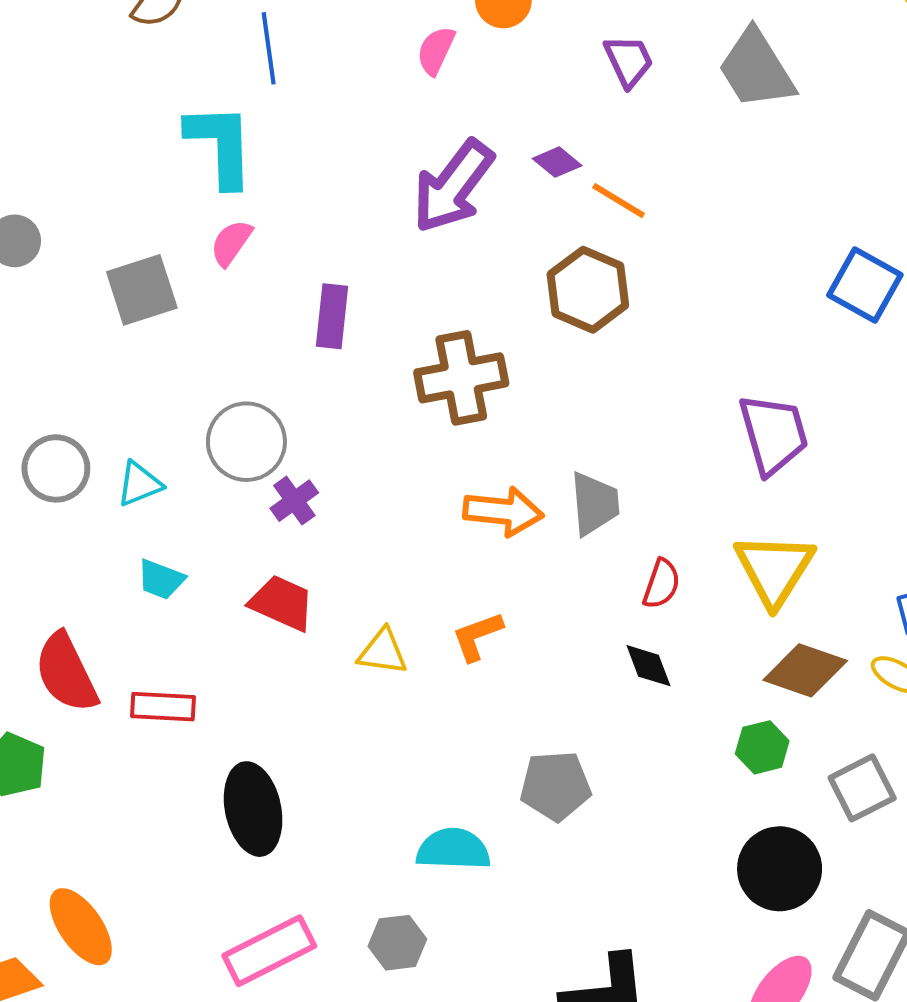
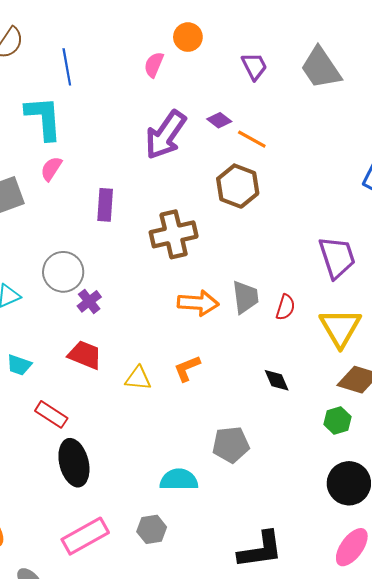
cyan trapezoid: (161, 579) -> (19, 365), moved
red semicircle: (662, 584) -> (285, 307), moved
red rectangle: (163, 707) -> (51, 414), moved, turned 32

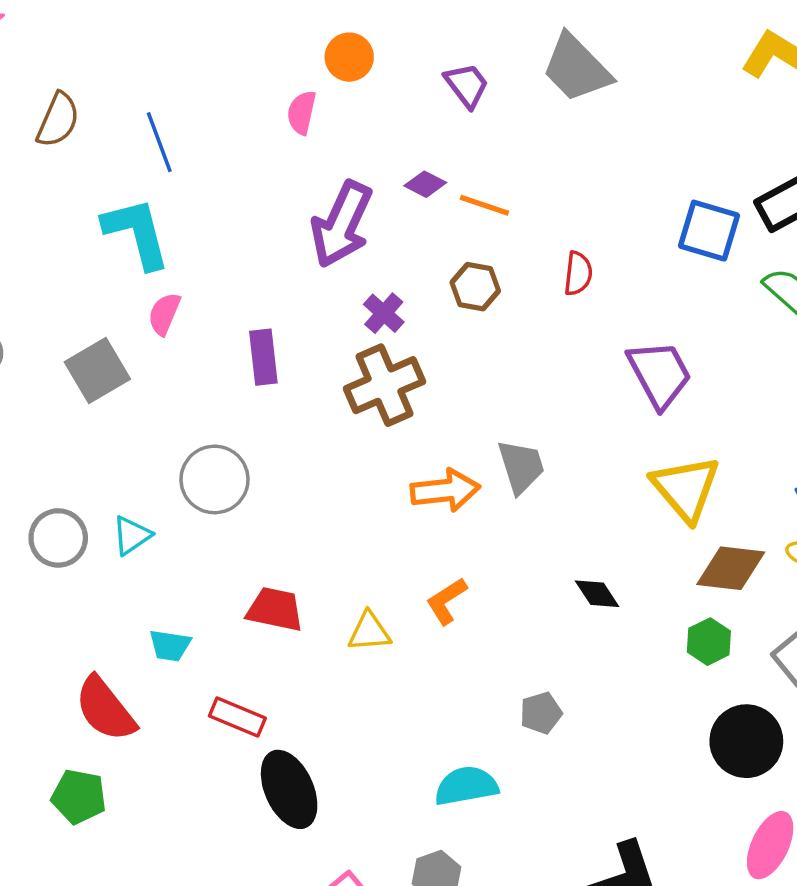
brown hexagon: (238, 186) -> (475, 287), size x0.7
purple cross: (89, 301) -> (384, 313), moved
red semicircle: (285, 307) -> (578, 273), moved
gray pentagon: (231, 445) -> (541, 713), size x0.7

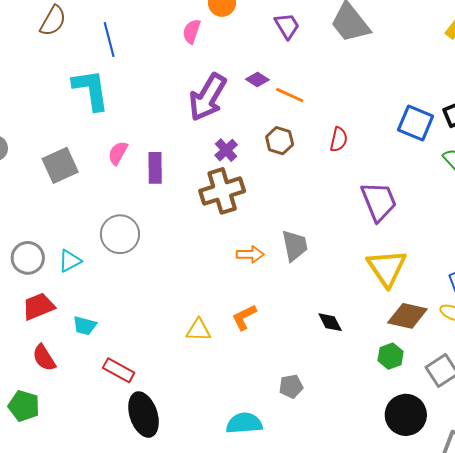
pink semicircle: (164, 314) -> (118, 153), moved
orange arrow: (445, 490) -> (250, 254), size x0.7
red trapezoid: (275, 609) -> (38, 306), moved, turned -40
red semicircle: (105, 709) -> (44, 358), size x0.7

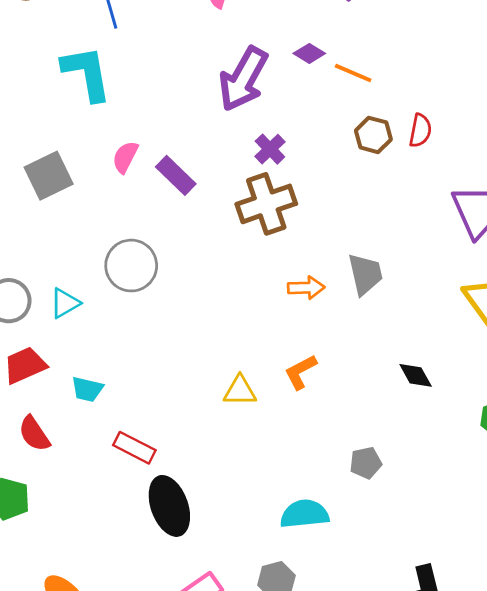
brown hexagon: (280, 141) -> (373, 135), moved
purple rectangle: (155, 168) -> (176, 175), turned -44

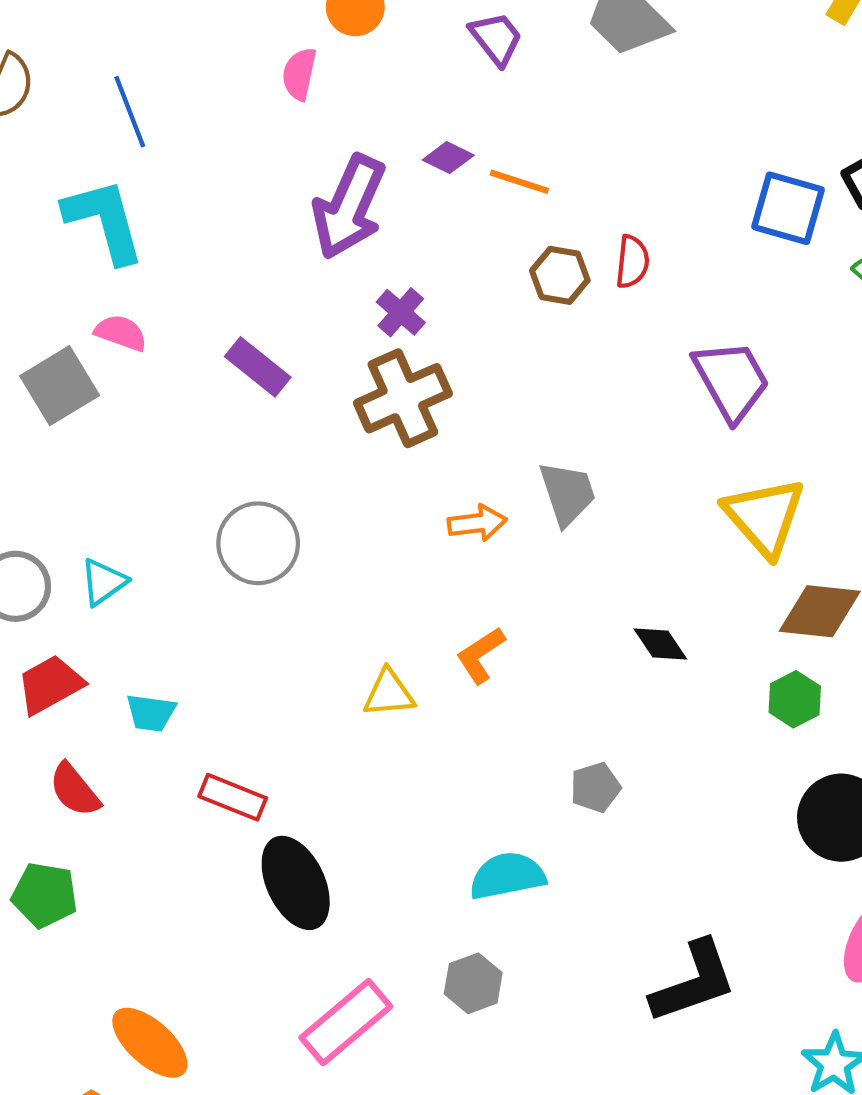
pink semicircle: (125, 157) -> (121, 333), moved, turned 88
gray circle: (131, 266) -> (258, 543), moved

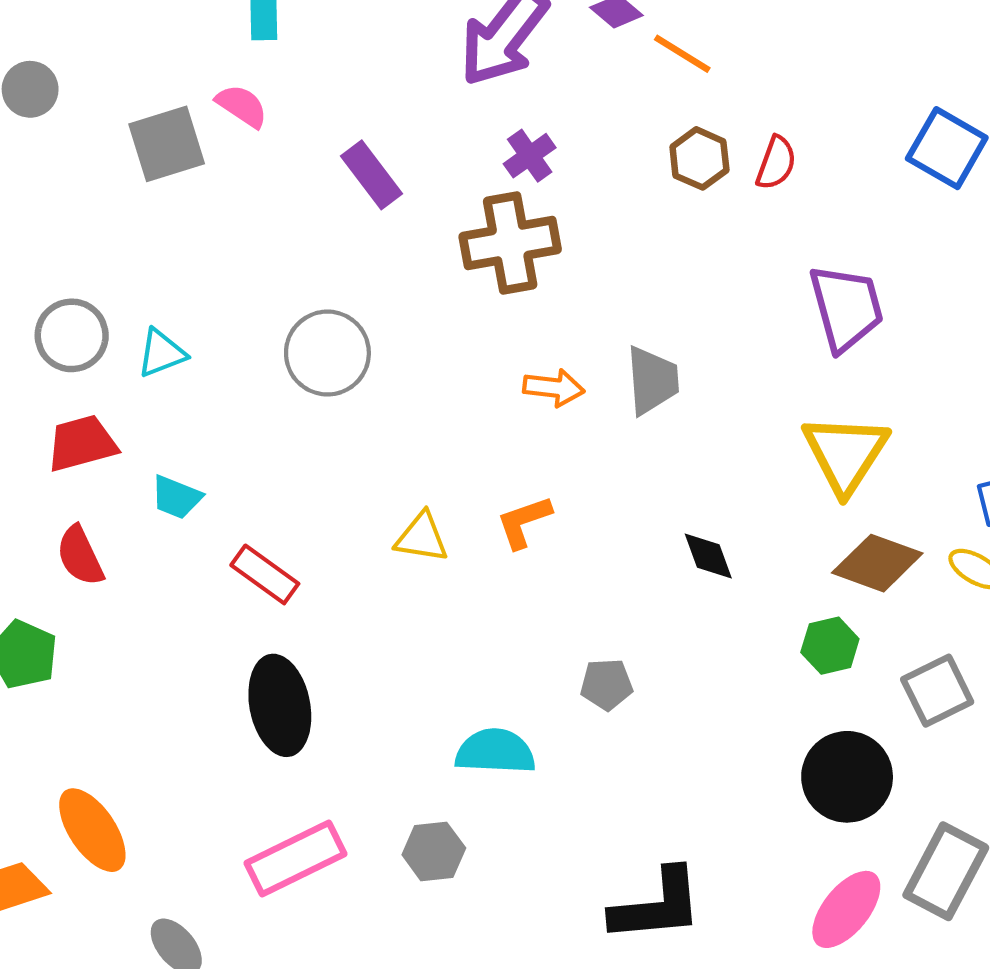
red rectangle: (233, 797) -> (265, 574), moved

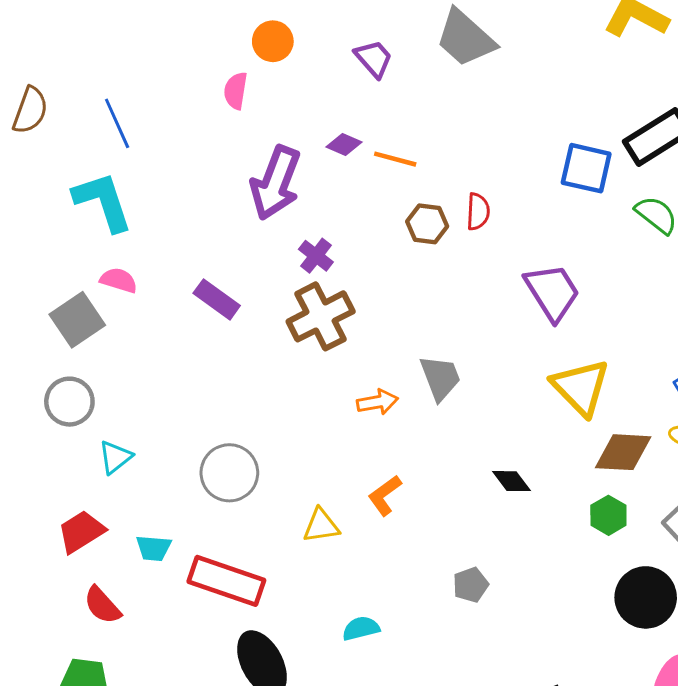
gray circle: (72, 335) -> (69, 402), moved
gray circle: (327, 353) -> (229, 473), moved
red rectangle: (265, 574) -> (226, 581), size x1.6
cyan semicircle: (495, 751) -> (361, 628), moved, size x0.7

